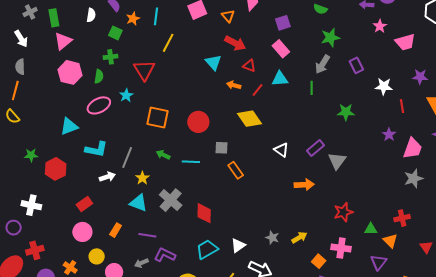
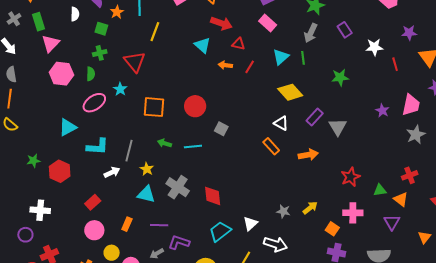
cyan triangle: (280, 79) -> (281, 57), moved, turned -30
yellow diamond: (249, 119) -> (290, 92), moved
purple star: (389, 135) -> (382, 111), moved
gray square: (221, 148) -> (221, 129), turned 32
orange rectangle: (236, 170) -> (271, 146), moved

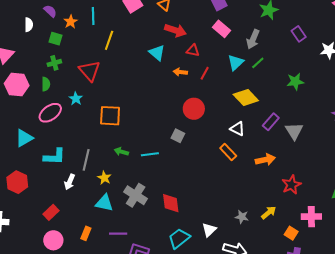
gray arrow: (311, 33) -> (253, 39), moved
green line: (303, 58) -> (258, 63), turned 56
red circle: (195, 106) -> (194, 109), moved
white arrow: (112, 172) -> (70, 182), turned 140
red star: (350, 177) -> (291, 185), moved

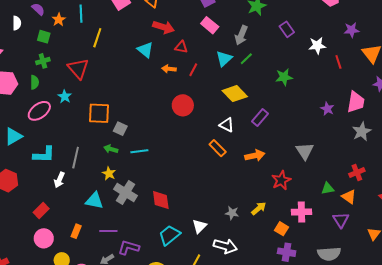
gray triangle: (294, 131) -> (305, 151), moved
gray square: (178, 136) -> (120, 129), moved
yellow star: (104, 178) -> (109, 173), moved

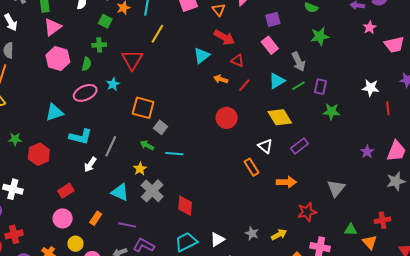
purple rectangle: (287, 29) -> (320, 87), moved, turned 35
gray arrow: (241, 35) -> (298, 62), turned -60
cyan triangle: (145, 50) -> (202, 56), turned 30

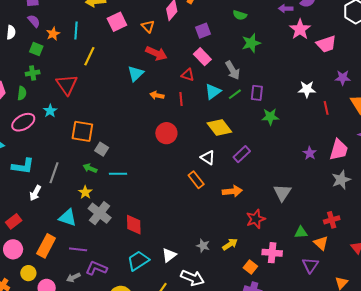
pink star: (370, 27) -> (300, 29), size x1.5
red triangle: (237, 61) -> (188, 75), moved
red line: (244, 85) -> (181, 99), turned -40
orange rectangle: (96, 218) -> (46, 246), size x1.6

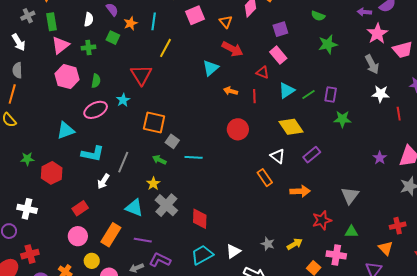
gray arrow: (233, 70) -> (372, 64), moved
green cross: (33, 73) -> (88, 47), moved
cyan line: (118, 174) -> (194, 157), moved
green triangle: (301, 232) -> (351, 232), moved

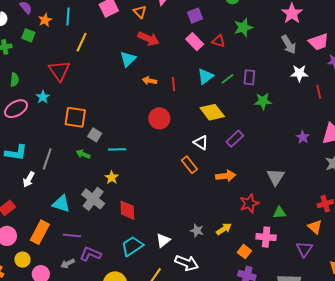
pink trapezoid: (403, 50) -> (319, 42), moved
red triangle: (262, 72) -> (219, 41), moved
yellow star: (153, 184) -> (112, 178), moved

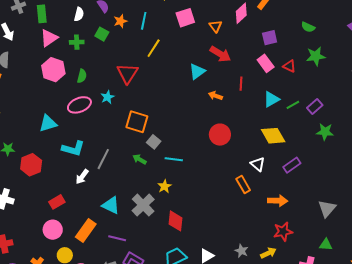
purple rectangle: (249, 77) -> (315, 106), turned 35
red line: (174, 84) -> (241, 84), moved
red star: (249, 203) -> (283, 232), moved

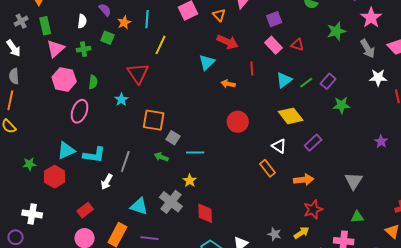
green star: (316, 56) -> (336, 31), moved
pink ellipse: (79, 105) -> (80, 111), moved, turned -40
cyan triangle: (48, 123) -> (66, 150), moved

